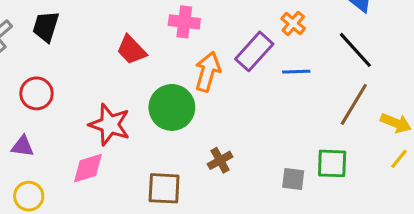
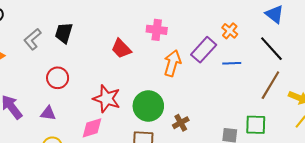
green circle: (172, 107) -> (148, 106), moved

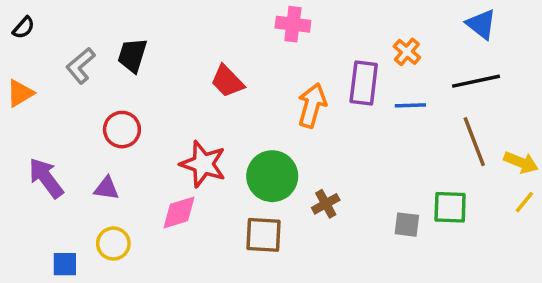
pink cross: (157, 30) -> (293, 24), moved
black line: (271, 49) -> (476, 81), turned -60
purple rectangle: (204, 50) -> (364, 83), turned -35
brown line: (270, 85) -> (474, 142), turned -52

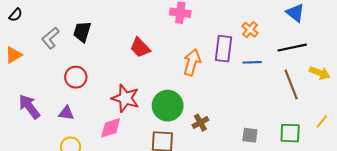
yellow arrow: (521, 162) -> (320, 73), moved
green square: (450, 207) -> (290, 133), moved

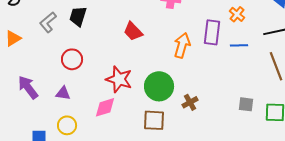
gray square: (250, 135) -> (246, 104), moved

